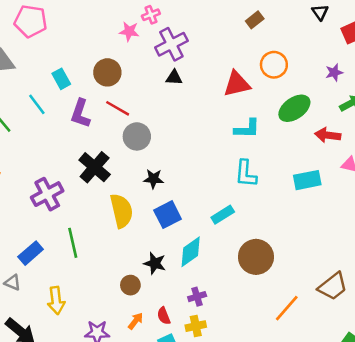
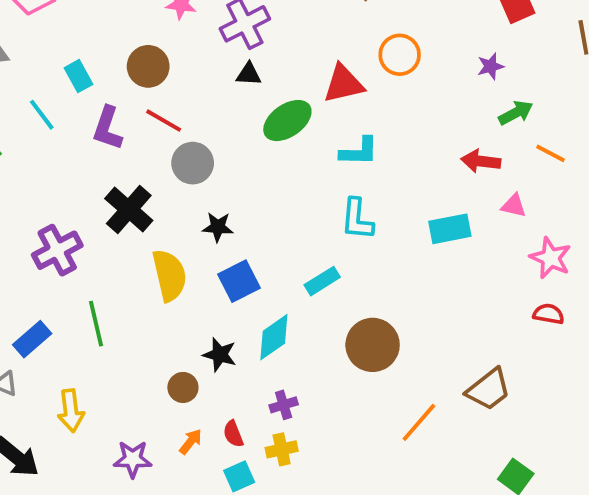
green ellipse: (294, 108) -> (287, 121), moved

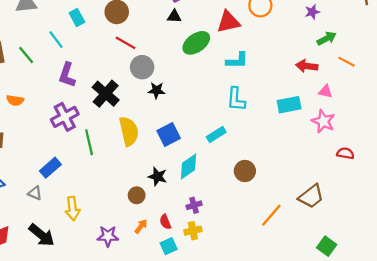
purple L-shape: (108, 128) -> (67, 75), moved
black star: (218, 227) -> (156, 90), moved
pink star: (550, 258) -> (323, 121), moved
green line: (96, 324) -> (89, 142), moved
brown circle: (373, 345) -> (245, 171), size x0.7

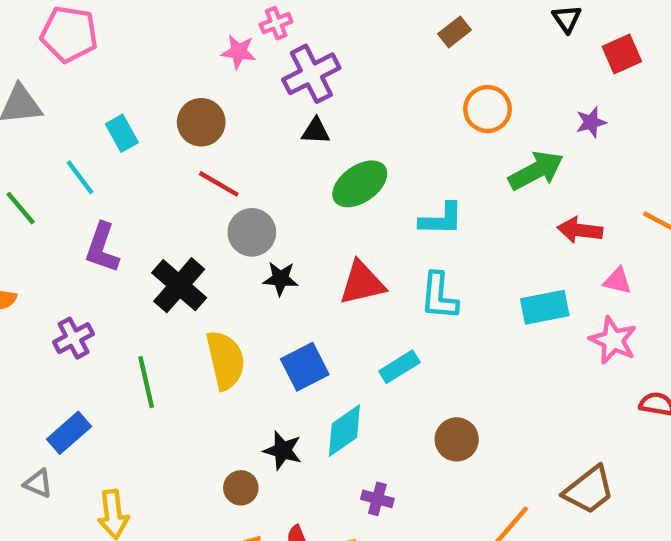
red triangle: (228, 22) -> (362, 283), moved
green arrow: (327, 38) -> (536, 171), moved, size x1.4
purple cross: (65, 117) -> (73, 338), moved, size x0.7
purple cross: (194, 205) -> (377, 499), moved, turned 32

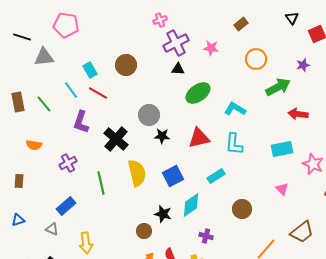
pink star: (239, 52) -> (211, 48), moved
red line: (219, 184) -> (98, 93), moved
cyan L-shape: (441, 219) -> (235, 109), turned -150
pink triangle: (617, 281) -> (282, 189), moved, turned 32

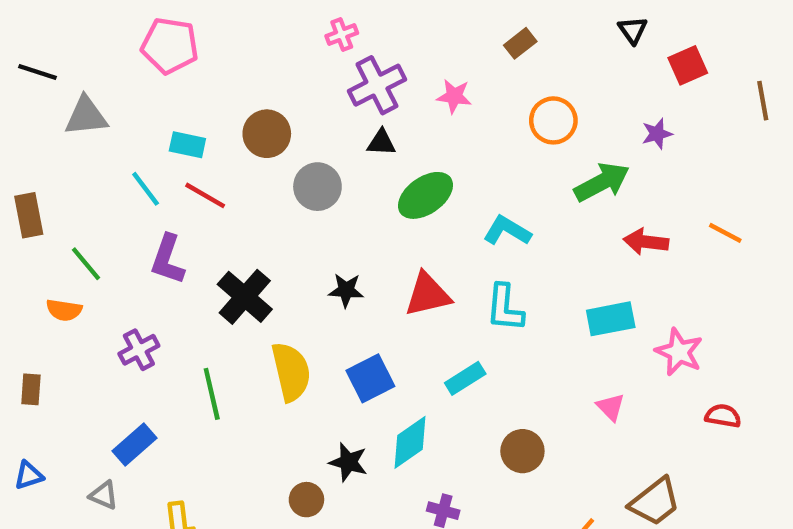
pink pentagon: (66, 25) -> (170, 46), moved
cyan rectangle: (90, 70) -> (187, 145), turned -49
green line: (44, 104) -> (86, 264), moved
gray circle: (149, 115) -> (317, 187), moved

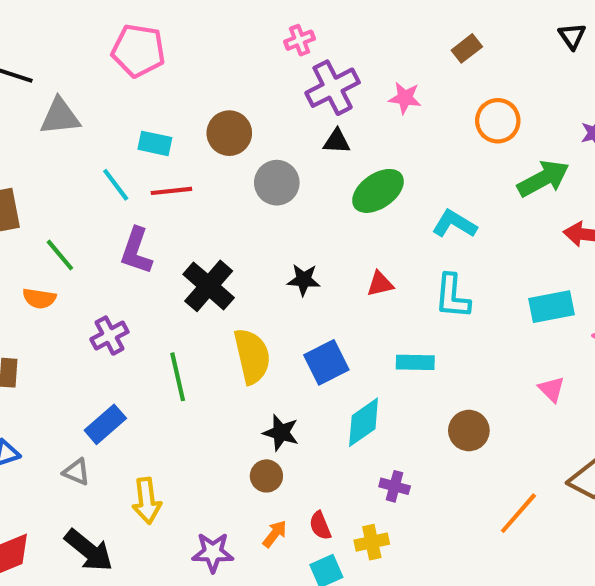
red line: (205, 195) -> (171, 191), turned -36
red triangle: (428, 295) -> (380, 284), size x0.6
cyan rectangle: (465, 378) -> (415, 362), turned 33
black star: (348, 462) -> (281, 433), moved

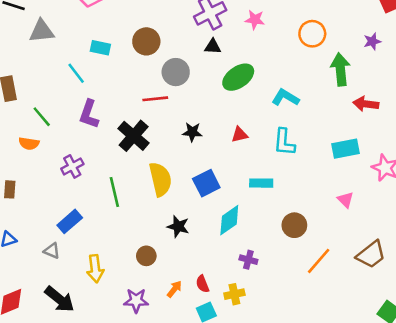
green arrow: (543, 179) -> (340, 69), turned -68
red line: (171, 191) -> (155, 99), moved
brown circle: (266, 476) -> (146, 256), moved
orange line: (518, 513) -> (319, 261), moved

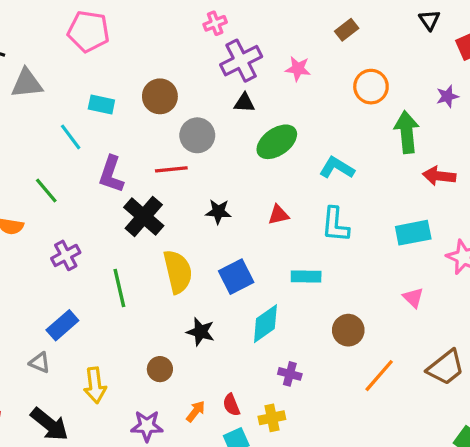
purple L-shape: (89, 114) -> (111, 174), moved
green line: (42, 117) -> (46, 191), moved

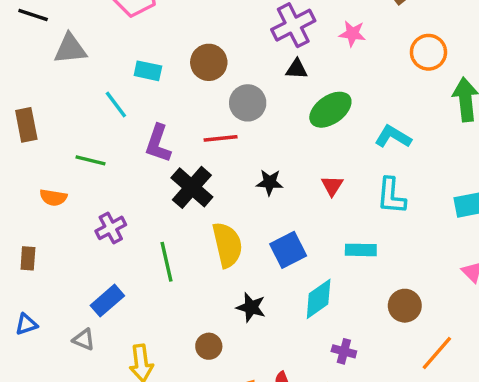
green line: (46, 191) -> (90, 160), turned -36
red triangle: (278, 215) -> (332, 186), turned -45

